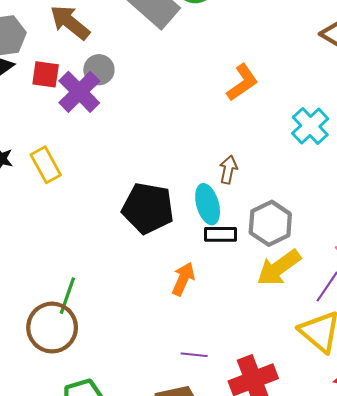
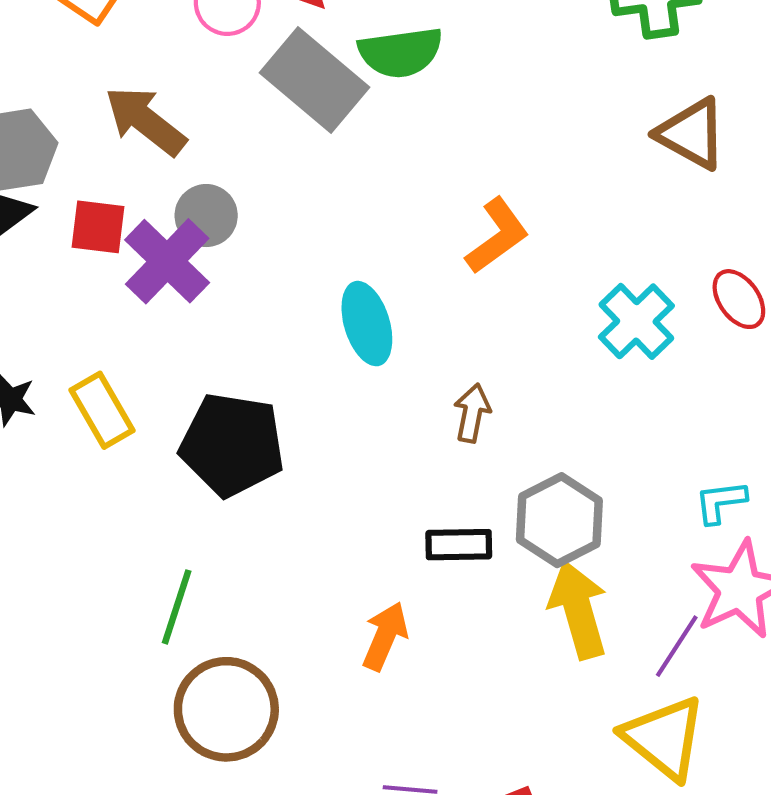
cyan ellipse: (208, 204) -> (367, 324), moved
black pentagon: (148, 208) -> (232, 445), moved
yellow arrow: (279, 268) -> (578, 610), turned 111
green line: (67, 296) -> (177, 607), moved
brown circle: (52, 328) -> (226, 709), moved

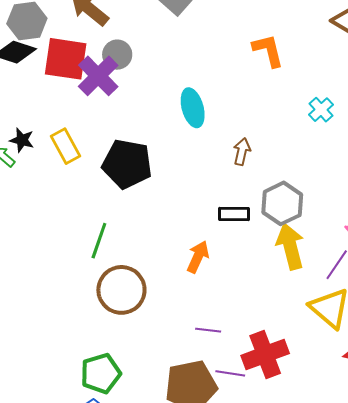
red square: (98, 227) -> (66, 59), size x1.6
orange L-shape: (497, 236) -> (268, 50), moved, turned -69
cyan cross: (636, 321) -> (321, 110), size x0.7

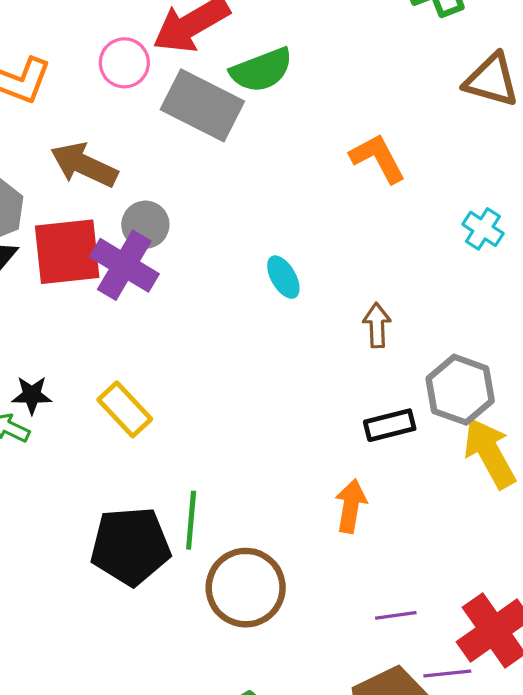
cyan ellipse: (193, 108) -> (283, 277), size x0.7
yellow rectangle: (66, 146) -> (125, 409), moved
black pentagon: (127, 164) -> (130, 546), moved

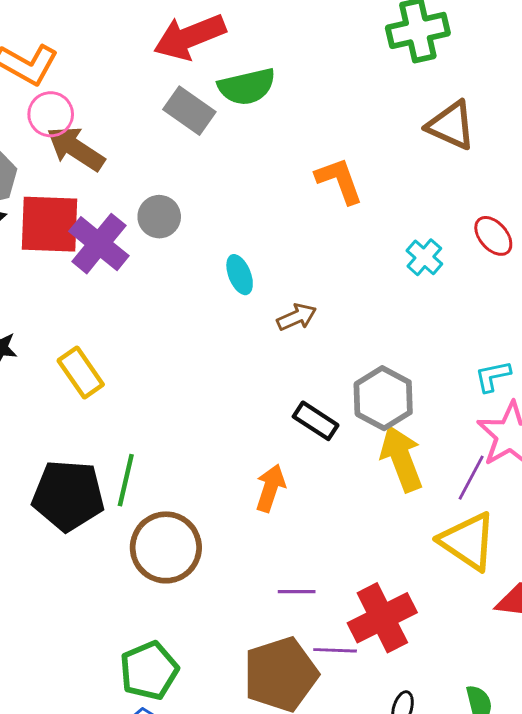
pink circle: (124, 63) -> (51, 114), moved
gray rectangle: (202, 105) -> (189, 111), size x0.7
gray circle: (145, 225) -> (159, 217), moved
brown arrow: (377, 325) -> (297, 317), moved, turned 60
black rectangle: (390, 425) -> (316, 421), turned 39

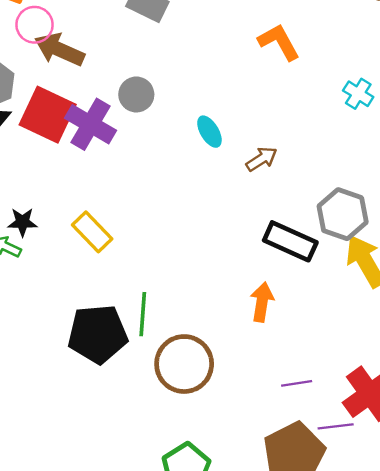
red square: (49, 224) -> (48, 115), turned 32
black rectangle: (316, 421) -> (290, 241), size x1.4

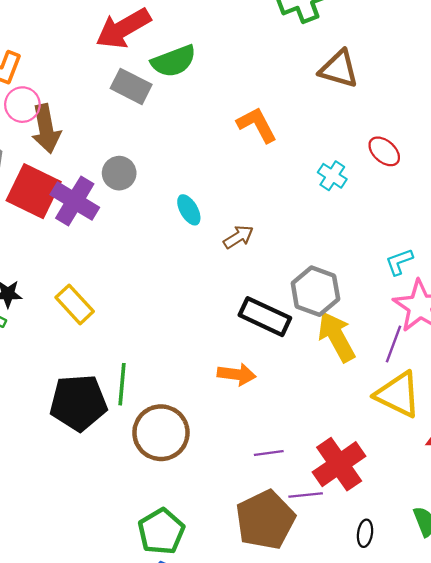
brown arrow: (59, 50) -> (46, 129), turned -126
orange arrow: (262, 302) -> (237, 374), turned 87

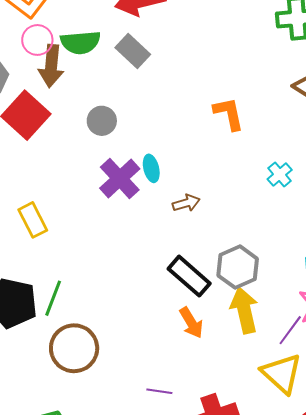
green semicircle: (174, 61) -> (80, 42), moved
purple cross: (75, 201) -> (120, 179), moved
orange arrow: (237, 374) -> (191, 323), moved, turned 36

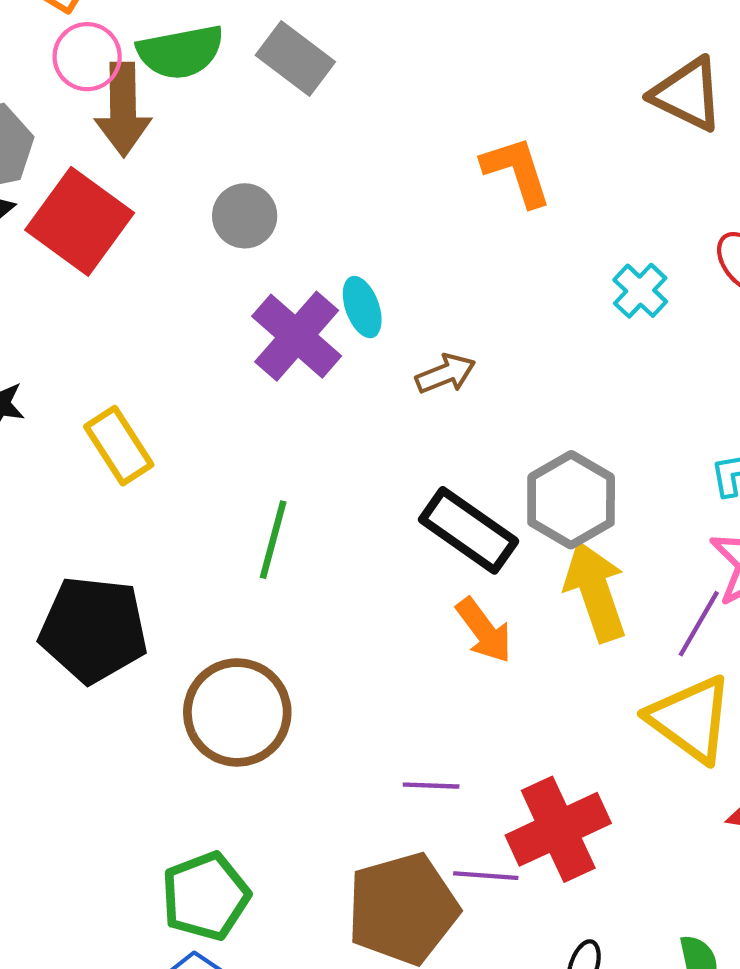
green line: (53, 298) -> (273, 540), moved

